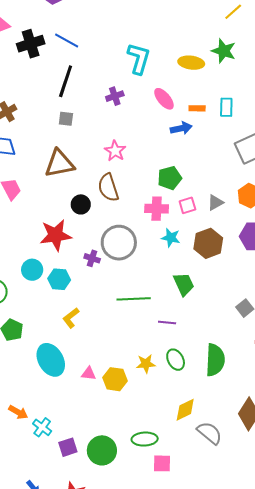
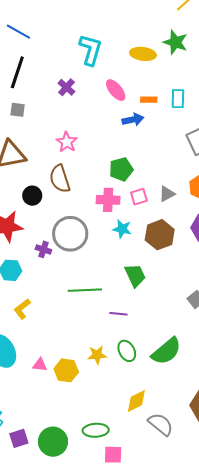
purple cross: (115, 96) -> (66, 87), turned -30
green semicircle: (215, 360) -> (166, 351), turned 48

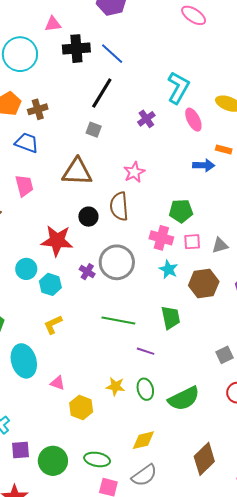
pink ellipse: (116, 90) -> (193, 120), moved
yellow hexagon: (66, 370) -> (81, 407), moved
gray semicircle: (161, 424) -> (144, 475), moved, turned 92

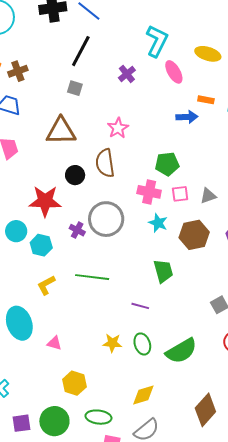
green line: (118, 320) -> (92, 277), moved
yellow hexagon: (81, 407) -> (74, 383), moved
purple square: (21, 450) -> (21, 423), moved

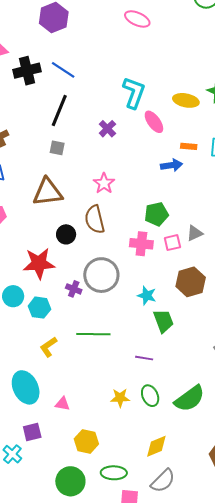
gray triangle: (208, 196) -> (195, 233), moved
cyan star: (158, 223) -> (147, 295), moved
purple square: (21, 423) -> (32, 432), moved

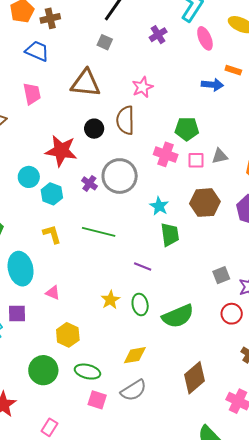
yellow L-shape: (49, 347) -> (52, 234), turned 95
yellow star: (120, 398) -> (110, 300), turned 30

